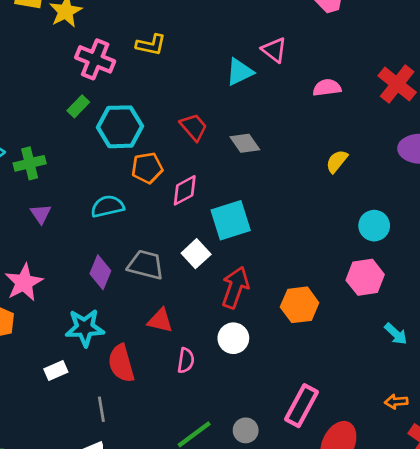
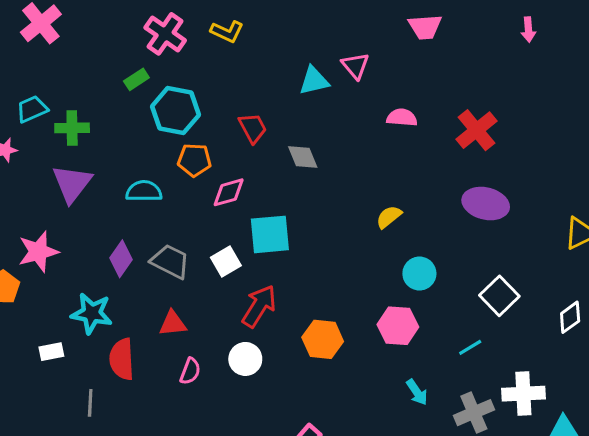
yellow semicircle: (337, 161) -> (389, 217), moved
purple triangle: (41, 214) -> (72, 183), size x1.8
red triangle: (160, 321) -> (173, 323), turned -32

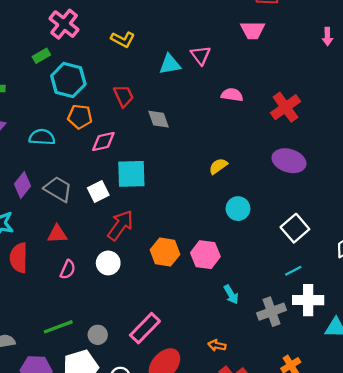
yellow L-shape: (227, 32) -> (123, 39), moved
pink hexagon: (398, 326) -> (205, 255), moved
cyan line: (470, 347) -> (293, 271), moved

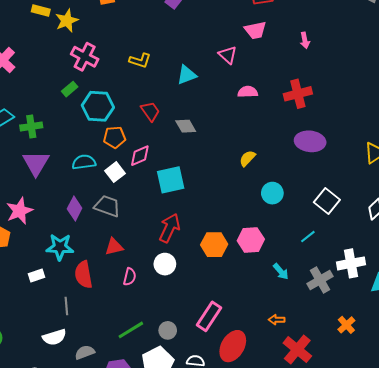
pink arrow: (327, 37) -> (305, 40), moved
pink triangle: (201, 55) -> (228, 55), moved
red cross: (286, 107) -> (298, 94), turned 32
white square: (98, 192) -> (115, 172), moved
cyan line: (293, 271) -> (308, 237), moved

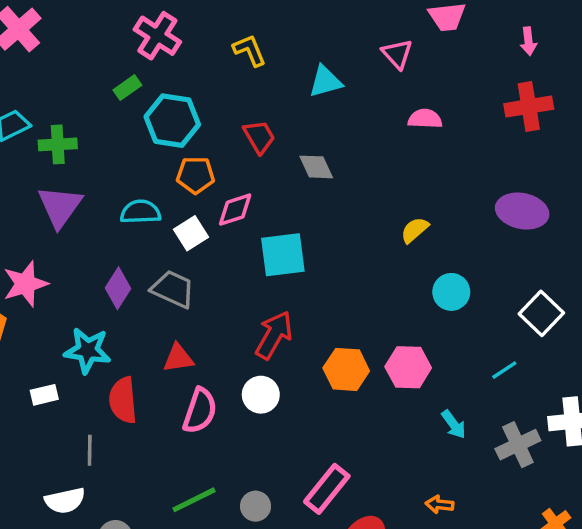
yellow L-shape: (140, 61) -> (250, 50), turned -135
red cross: (298, 94) -> (529, 106), moved
pink semicircle: (130, 277) -> (200, 411), size x1.5

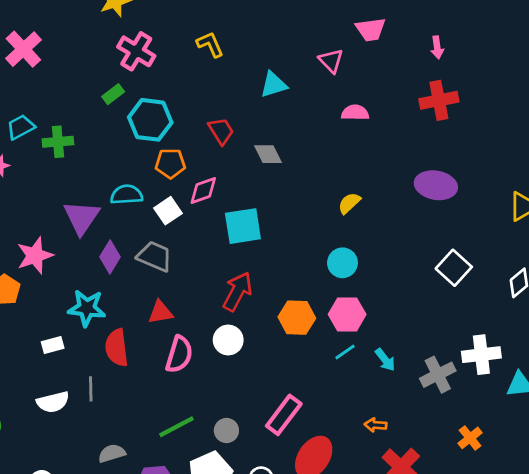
yellow L-shape: (250, 50) -> (210, 44), moved
purple triangle: (60, 206) -> (82, 217), moved
cyan circle: (451, 292) -> (342, 263), moved
cyan line: (504, 370) -> (345, 352), moved
white semicircle: (65, 501) -> (53, 402), moved

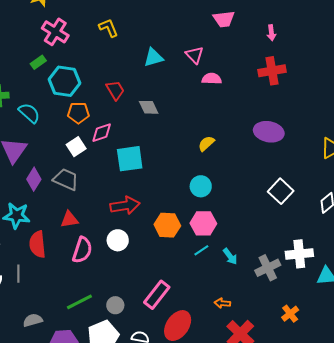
pink triangle: (331, 61) -> (195, 55), moved
cyan semicircle: (127, 195) -> (29, 113), moved, turned 45
red arrow: (237, 291) -> (125, 206), turned 52

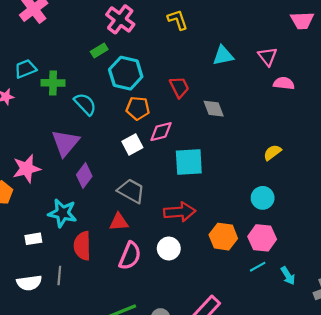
gray trapezoid: (66, 179) -> (131, 191), moved

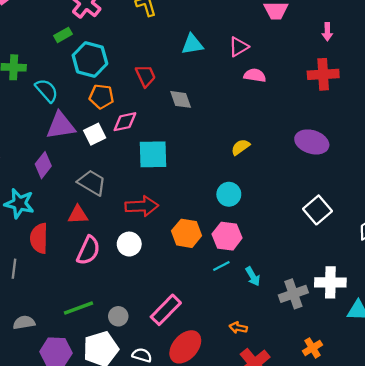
pink triangle: (268, 56) -> (239, 47), turned 36
purple triangle: (65, 143) -> (61, 126), moved, turned 40

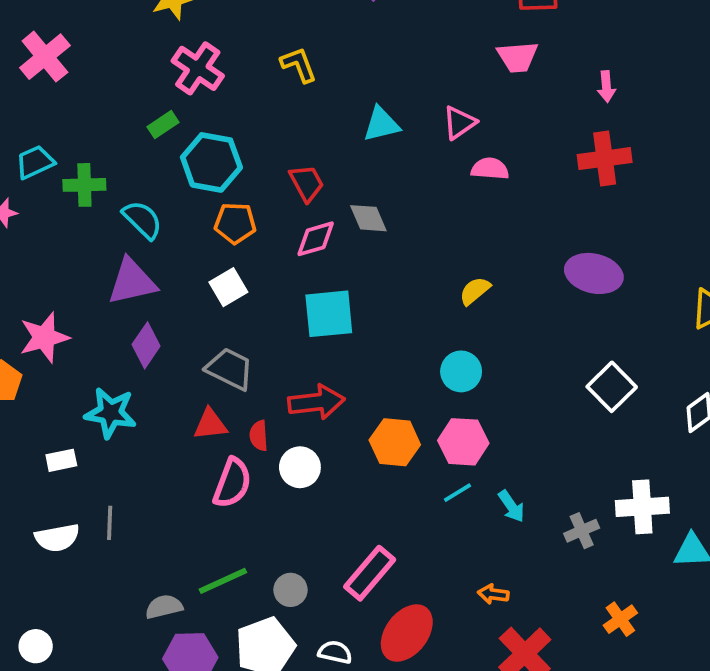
pink diamond: (125, 122) -> (316, 239), moved
purple triangle: (61, 126) -> (132, 282), moved
red semicircle: (39, 238) -> (259, 436), moved, size x0.6
gray cross: (293, 294) -> (582, 531), size x0.7
gray semicircle: (24, 323) -> (164, 607), moved

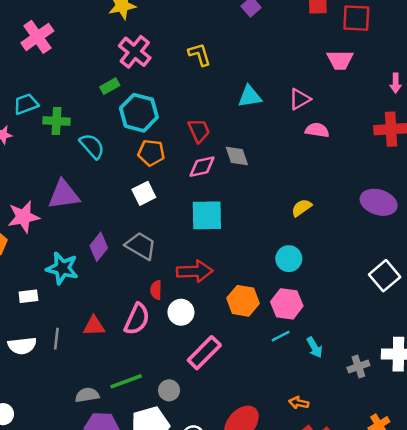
purple triangle: (132, 282) -> (64, 195), moved
purple diamond: (146, 345) -> (99, 247), moved
red triangle: (210, 424) -> (94, 326), moved
pink rectangle: (370, 573) -> (204, 353), moved

